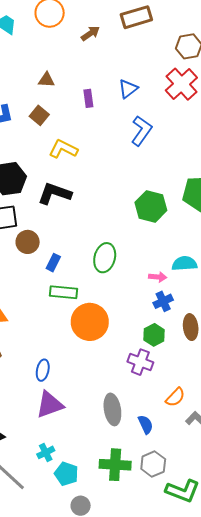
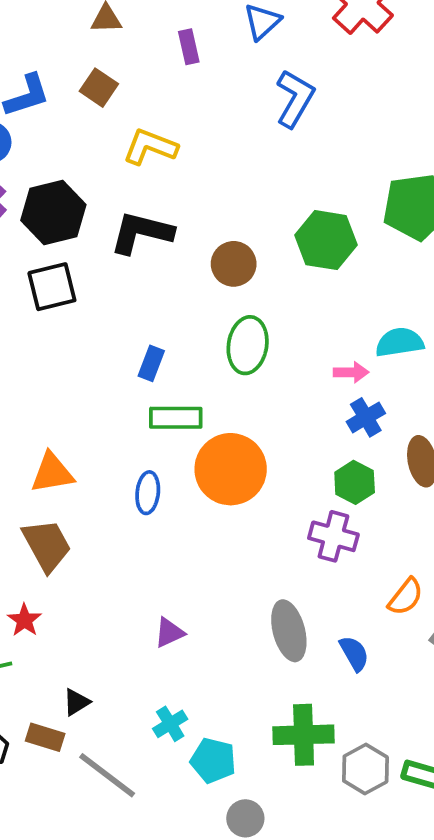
brown circle: (28, 242) -> (234, 264), moved
blue ellipse: (43, 370) -> (148, 493), moved
purple triangle: (50, 405) -> (169, 633), size x0.6
gray hexagon: (153, 464) -> (365, 769), moved

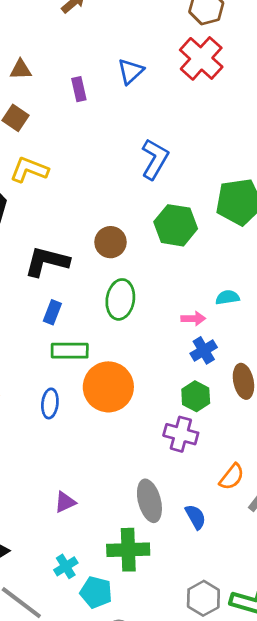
blue L-shape: (295, 99) -> (155, 159), moved
yellow L-shape: (150, 147) -> (29, 170), moved
black L-shape: (141, 233) -> (47, 262), moved
cyan semicircle: (400, 342) -> (227, 297), size x0.7
green cross: (304, 735) -> (128, 550), moved

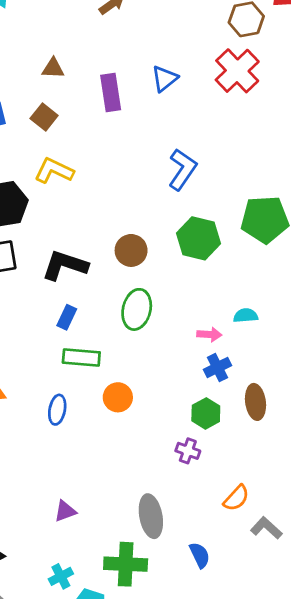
purple rectangle: (79, 89) -> (111, 93), size x1.5
orange circle: (108, 387) -> (118, 397), size x0.6
purple cross: (181, 434) -> (188, 451), size x0.7
blue semicircle: (196, 517) -> (200, 555), moved

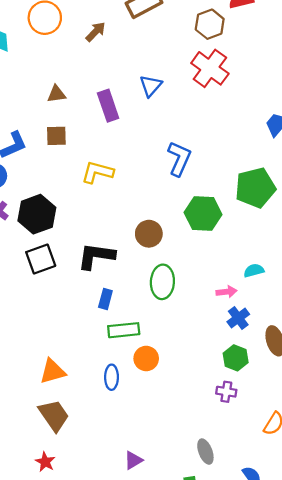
brown square: (44, 117) -> (56, 136), turned -30
yellow L-shape: (54, 171) -> (97, 172), moved
orange circle: (118, 397) -> (146, 358), moved
gray ellipse: (151, 516) -> (205, 452), size x0.7

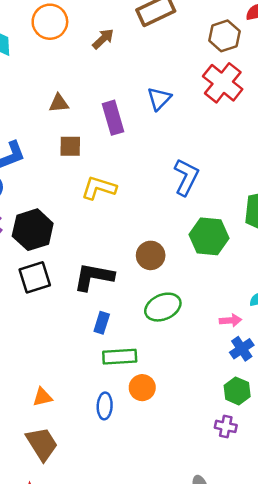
brown square: (56, 136) -> (70, 146), moved
green ellipse: (162, 282) -> (163, 307), turned 60
orange triangle: (53, 371) -> (42, 397), size x0.7

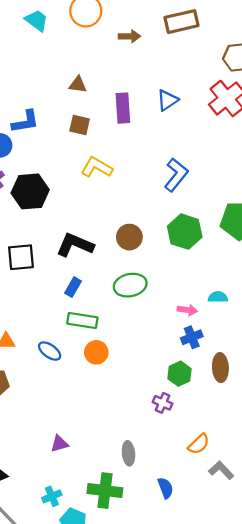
brown arrow: (103, 39) -> (129, 36), turned 30
black square: (35, 277) -> (21, 257), moved
blue ellipse: (105, 406) -> (50, 351), moved, turned -70

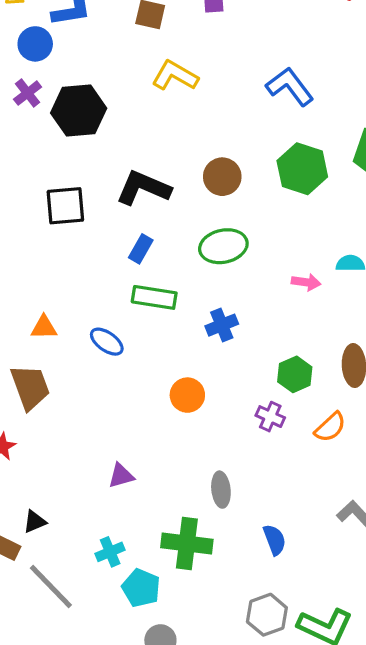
blue L-shape: (176, 175) -> (290, 87), turned -76
blue cross: (192, 337) -> (222, 325), moved
orange circle: (96, 352) -> (187, 395), moved
orange semicircle: (199, 444) -> (330, 427), moved

